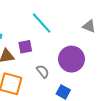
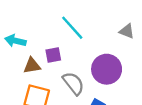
gray semicircle: (43, 71) -> (73, 83), size x1.5

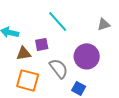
gray triangle: (127, 31) -> (104, 24), turned -40

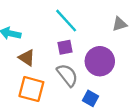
purple square: (42, 44) -> (65, 47), moved
brown triangle: (24, 53) -> (27, 58), turned 42

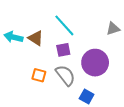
brown triangle: (27, 58) -> (36, 38), moved
orange square: (31, 89) -> (39, 75), moved, size x0.6

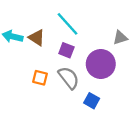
gray triangle: (113, 29) -> (120, 38), moved
purple square: (63, 50) -> (66, 50), turned 32

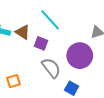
purple square: (66, 50) -> (41, 43), moved
orange square: (40, 78) -> (13, 81), moved, turned -32

